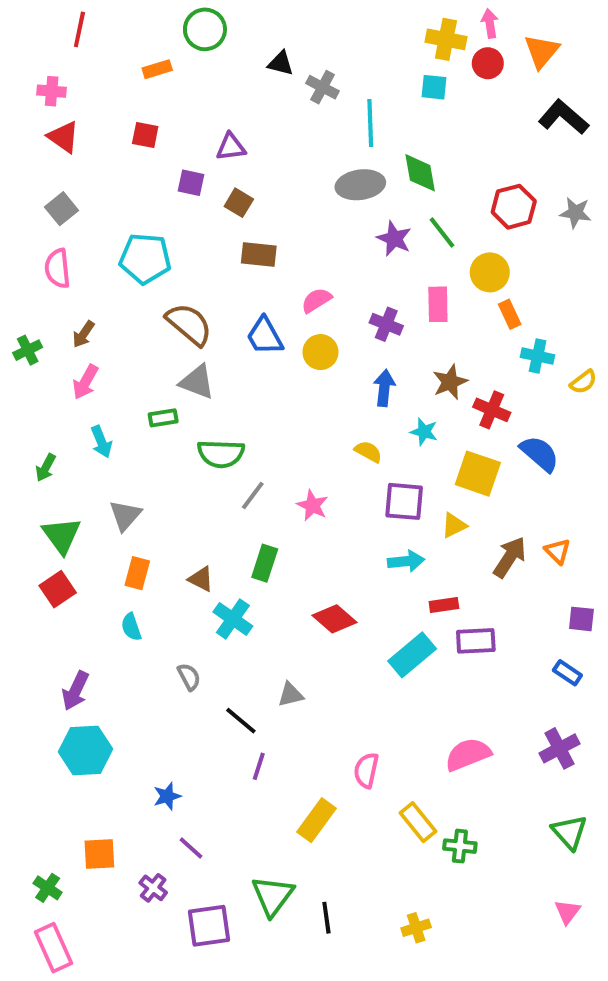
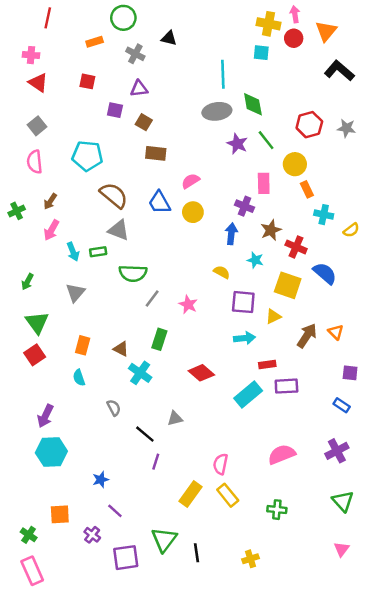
gray cross: (322, 87) -> (135, 54), moved
purple cross: (386, 324) -> (244, 206), moved
cyan arrow: (101, 442) -> (73, 252), moved
gray triangle: (125, 515) -> (75, 293), moved
yellow rectangle: (418, 822) -> (228, 495), moved

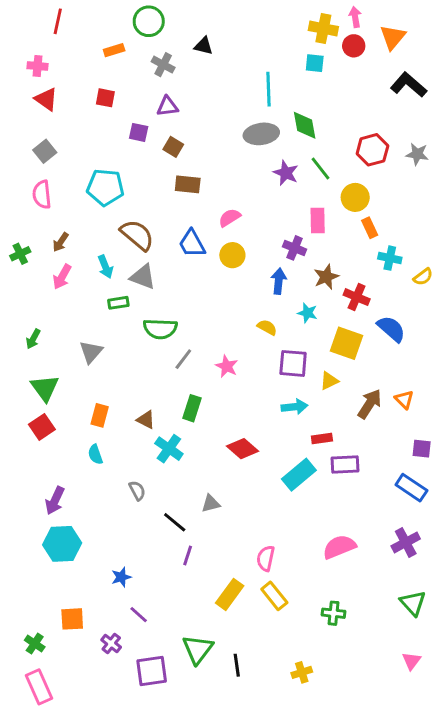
cyan arrow: (73, 252) -> (105, 267), moved
blue rectangle: (342, 405) -> (411, 488), size x1.5

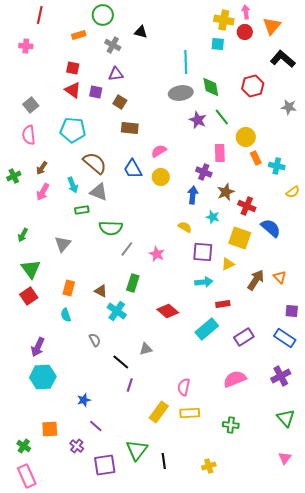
red triangle: (46, 99) -> (73, 90), moved
red hexagon: (372, 150) -> (253, 86), moved
cyan cross: (390, 258) -> (277, 166), moved
purple rectangle: (345, 464) -> (244, 337), moved, turned -30
yellow rectangle: (274, 596) -> (190, 413), turned -54

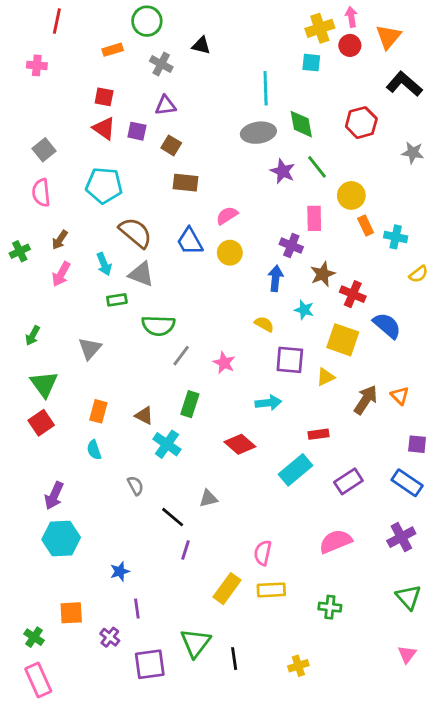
yellow cross: (224, 20) -> (320, 28), turned -30
cyan arrow: (204, 282) -> (268, 403), moved
purple line: (96, 426) -> (137, 609), turned 40

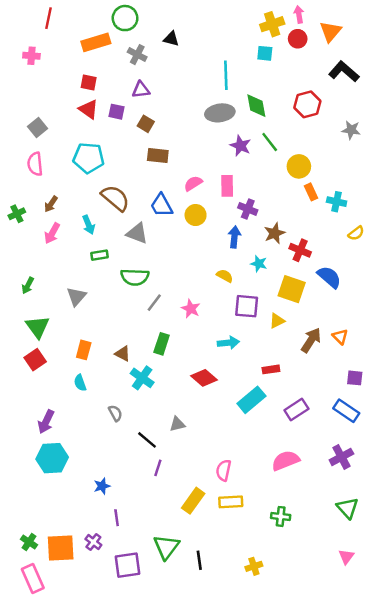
orange rectangle: (113, 50) -> (96, 42), size x1.6
pink rectangle: (314, 218) -> (227, 186), moved
gray triangle: (141, 274) -> (137, 233), moved
orange square: (71, 613) -> (61, 548), moved, size x1.4

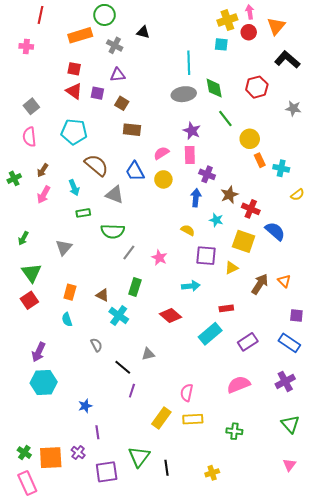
purple star: (241, 146) -> (192, 131), moved

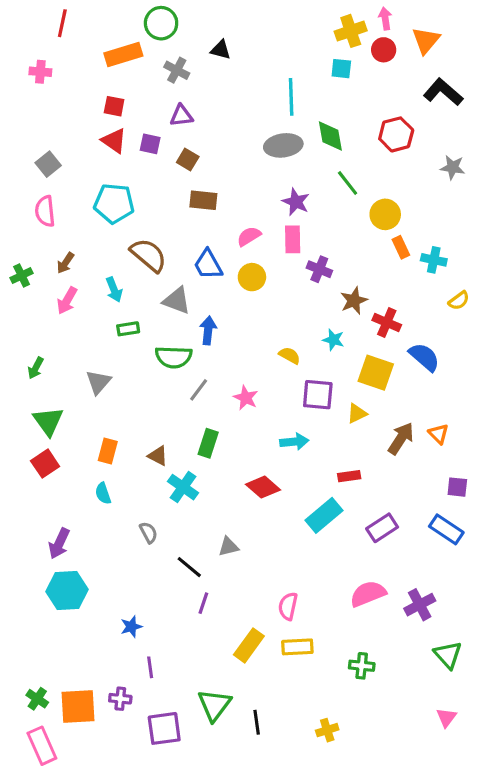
blue arrow: (196, 198) -> (208, 330), moved
purple cross: (285, 381) -> (420, 605), moved
purple cross: (78, 453) -> (120, 699), turned -32

